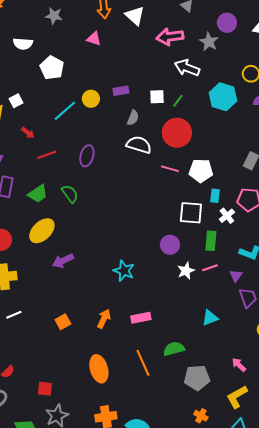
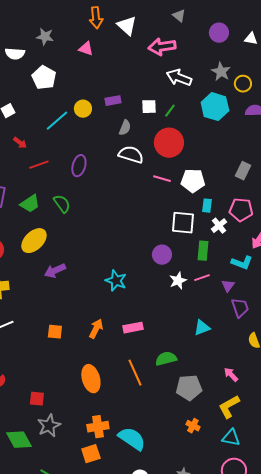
gray star: (54, 16) -> (45, 37), moved
gray star: (209, 42) -> (221, 72), moved
orange square: (63, 322) -> (55, 332), turned 35

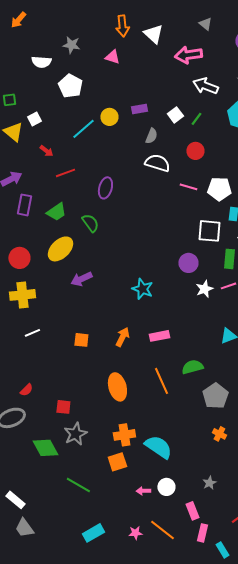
white square: (149, 107) -> (175, 115), turned -35
red circle: (169, 143) -> (195, 151), size x0.6
purple ellipse: (79, 166) -> (105, 188), moved
green semicircle: (62, 204) -> (90, 223), moved
gray pentagon: (189, 388) -> (215, 396), turned -30

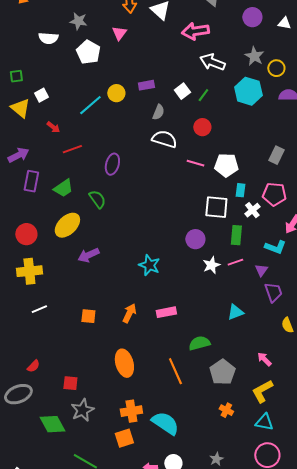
pink triangle: (112, 57) -> (119, 33), turned 49
white pentagon: (70, 86) -> (88, 52), moved
orange line: (161, 381) -> (175, 371), moved

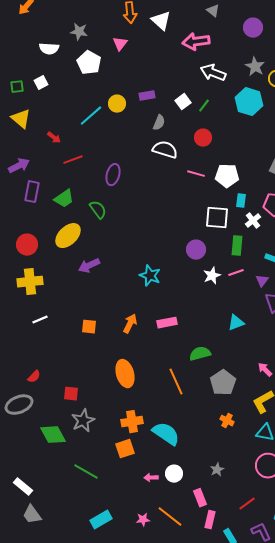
white square: (41, 95) -> (41, 83), moved

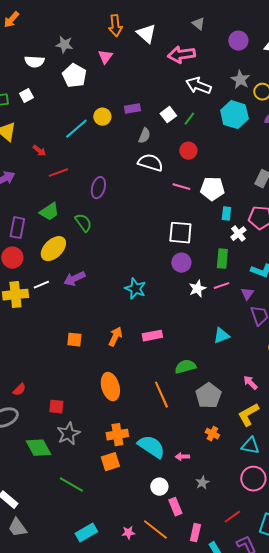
purple rectangle: (32, 192) -> (17, 228), moved
white square: (217, 218) -> (180, 233), moved
white line: (40, 320) -> (41, 285), moved
pink arrow: (151, 478) -> (182, 457), moved
pink rectangle: (200, 498) -> (175, 507), moved

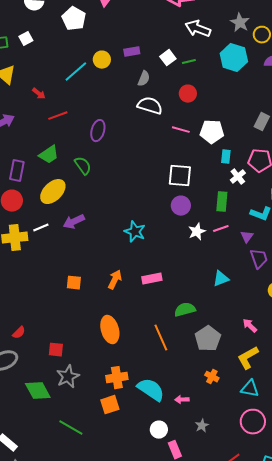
green line: (189, 119) -> (189, 62), turned 40

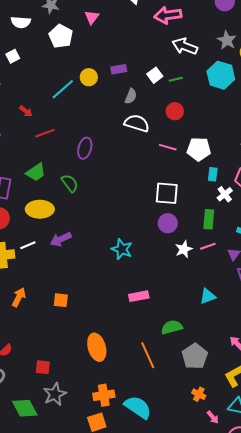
yellow ellipse: (53, 192) -> (40, 209), turned 44
orange arrow: (115, 280) -> (19, 297), moved
pink arrow: (182, 400) -> (213, 417), moved, turned -128

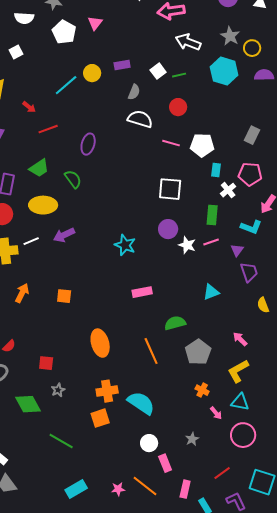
pink triangle: (92, 17) -> (95, 23), moved
purple circle: (168, 223) -> (168, 229), moved
white star: (184, 249) -> (187, 245), turned -30
gray star: (55, 394) -> (58, 390), size x0.6

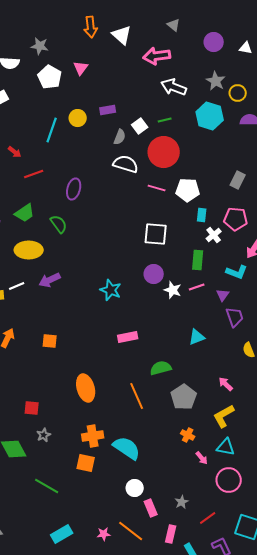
white square: (158, 71) -> (140, 126), moved
cyan line: (66, 85) -> (52, 130), turned -30
red circle: (178, 107) -> (164, 152), size x1.8
orange square: (100, 418) -> (86, 463), turned 30
gray star: (192, 439) -> (182, 502), moved

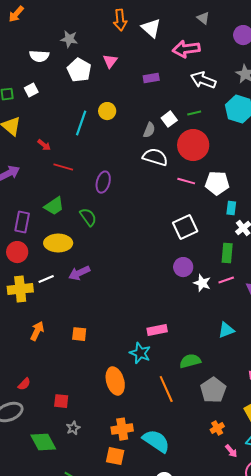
purple rectangle: (108, 110) -> (151, 78), moved
red line: (34, 174) -> (63, 167), turned 36
white square: (156, 234) -> (185, 227), turned -30
cyan star: (111, 290) -> (140, 353), moved
orange cross: (188, 435) -> (217, 428), turned 32

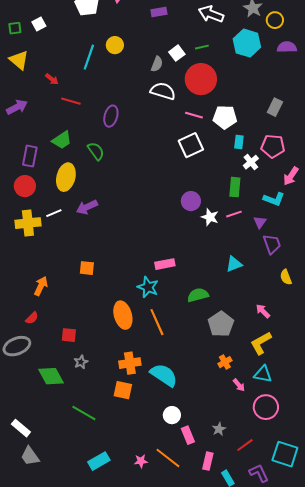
white square: (185, 227) -> (191, 145), moved
yellow ellipse: (58, 243) -> (66, 177), turned -76
orange arrow: (37, 331) -> (41, 286), moved
orange line: (166, 389) -> (157, 322), moved

